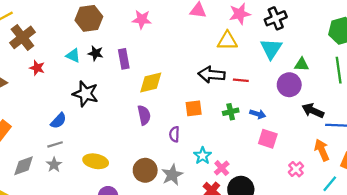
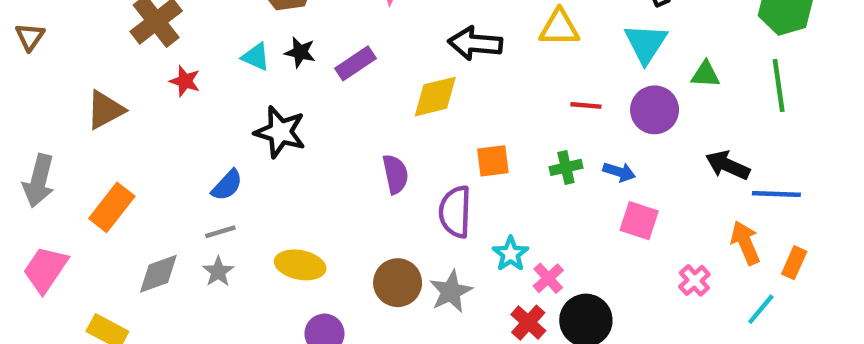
purple rectangle: (124, 59) -> (356, 63), turned 66
black arrow: (212, 75) -> (475, 43), moved
yellow diamond: (151, 82) -> (435, 97), moved
purple circle: (289, 85) -> (655, 110), moved
purple semicircle: (174, 134) -> (455, 212), size x1.6

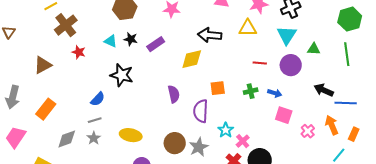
pink cross: (694, 280) -> (308, 131), moved

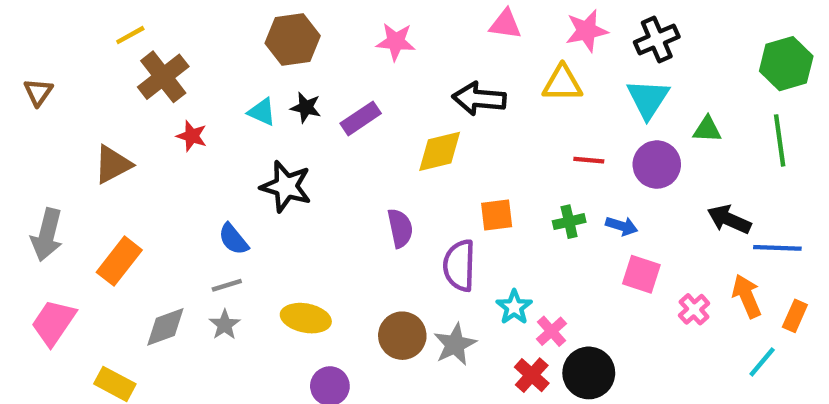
blue semicircle: (98, 99) -> (233, 239), turned 98

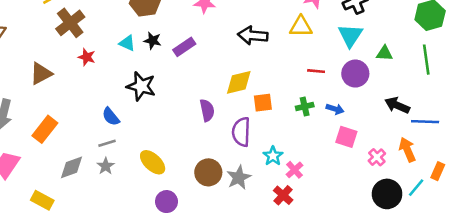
yellow diamond: (440, 151) -> (239, 82), moved
orange rectangle: (795, 316) -> (438, 171), moved
yellow ellipse: (306, 318) -> (153, 162), turned 32
black circle: (589, 373) -> (387, 194), moved

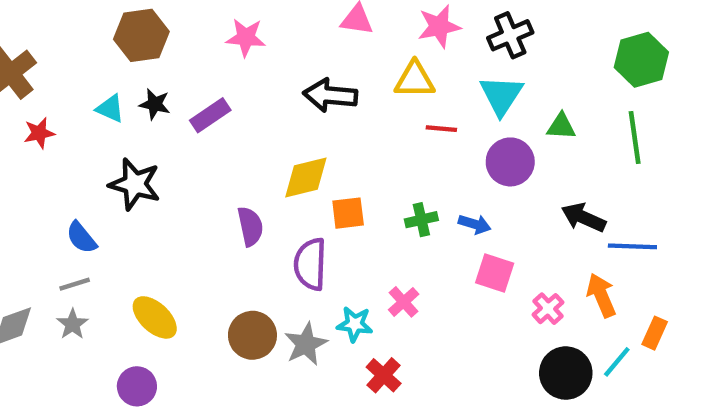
red star: (87, 57) -> (39, 133), turned -30
red line: (316, 71) -> (441, 129), moved
cyan star: (273, 156) -> (355, 324), moved, turned -30
pink cross: (294, 170) -> (404, 302), moved
purple circle: (167, 202) -> (137, 386), moved

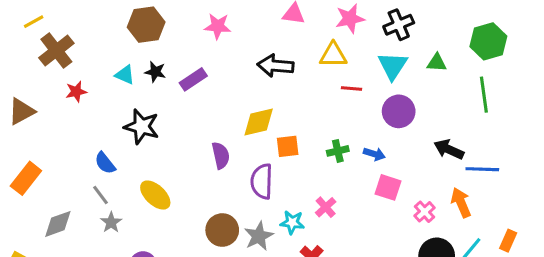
green triangle: (561, 126) -> (437, 63), moved
gray line: (75, 284) -> (101, 195), turned 70
yellow ellipse: (155, 317) -> (155, 195), moved
gray star: (72, 324) -> (111, 222), moved
orange rectangle: (655, 333) -> (508, 241), moved

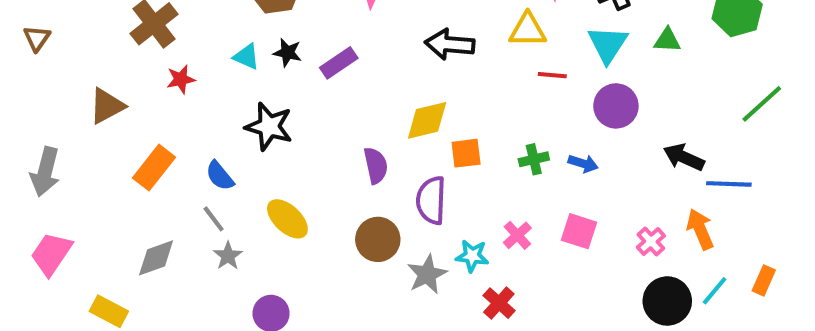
green line: (484, 95) -> (762, 104), moved, turned 56
orange rectangle: (26, 178) -> (154, 168), moved
pink square: (388, 187) -> (579, 231), moved
brown circle: (222, 230) -> (378, 239), moved

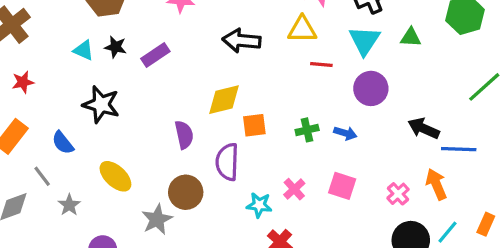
red star: (181, 79) -> (23, 82), moved
gray line: (214, 219) -> (42, 176), moved
gray star: (427, 274) -> (157, 219), moved

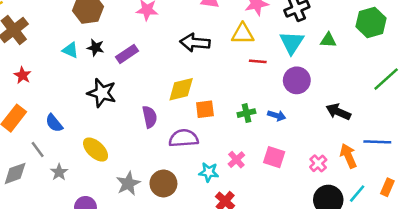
red star: (23, 82) -> (23, 75), turned -30
black star: (101, 104) -> (102, 93), moved
blue line: (459, 149) -> (377, 142), moved
purple semicircle: (227, 162) -> (184, 138), turned 84
brown circle: (186, 192) -> (163, 183), moved

